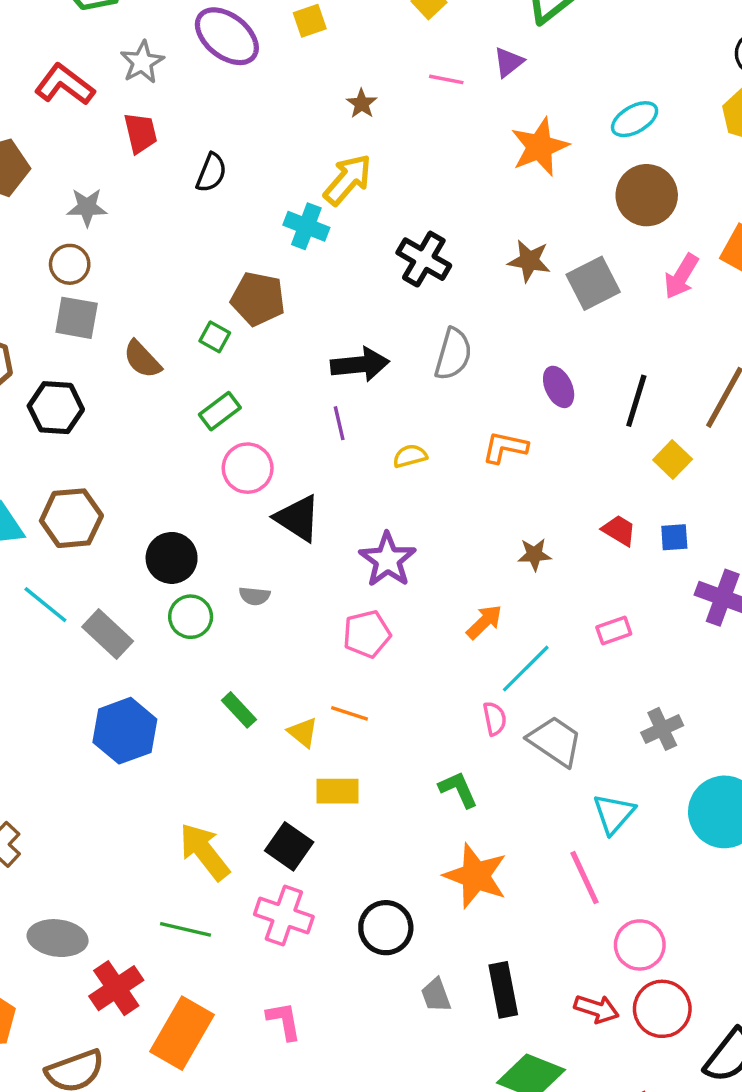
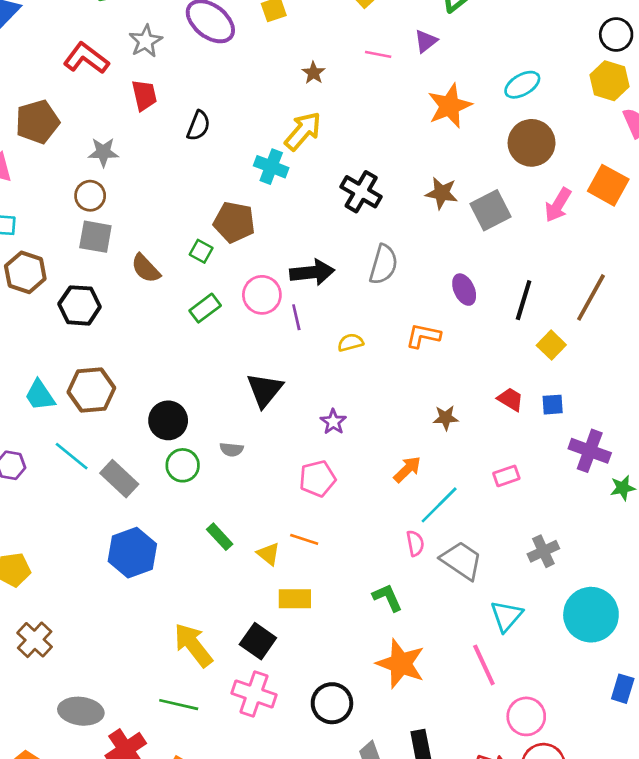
pink circle: (248, 468) -> (262, 295), moved
black triangle: (298, 518) -> (265, 390), turned 36
purple star: (388, 560) -> (333, 422), size x0.6

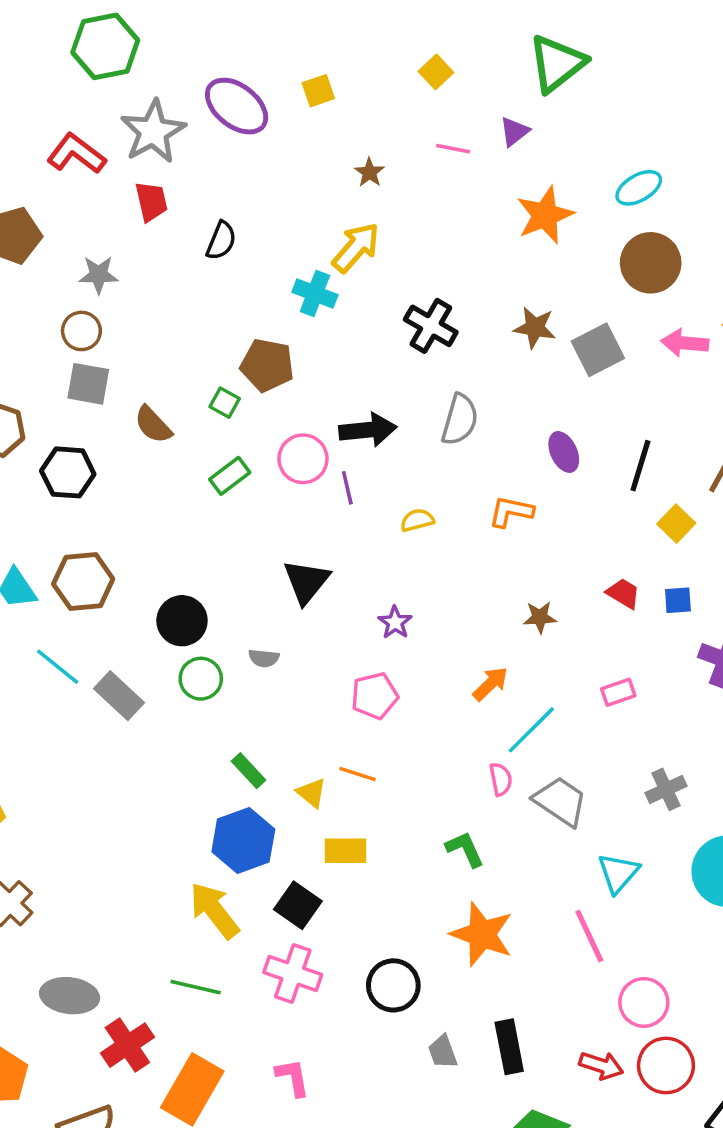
gray star: (146, 41) -> (153, 132), size x1.5
pink arrow: (558, 205) -> (685, 343), turned 64
blue hexagon: (132, 553) -> (243, 841), moved

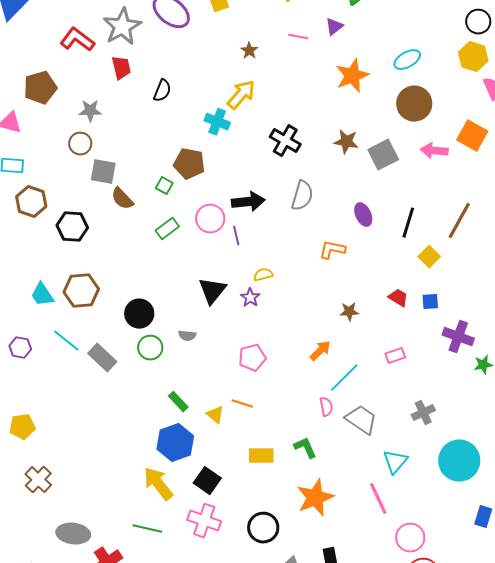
gray square: (88, 384) -> (103, 172), moved
yellow semicircle: (417, 520) -> (263, 275), moved
purple star: (395, 622) -> (250, 298), moved
yellow rectangle: (346, 851) -> (261, 456), moved
orange star: (482, 934) -> (315, 498), turned 30

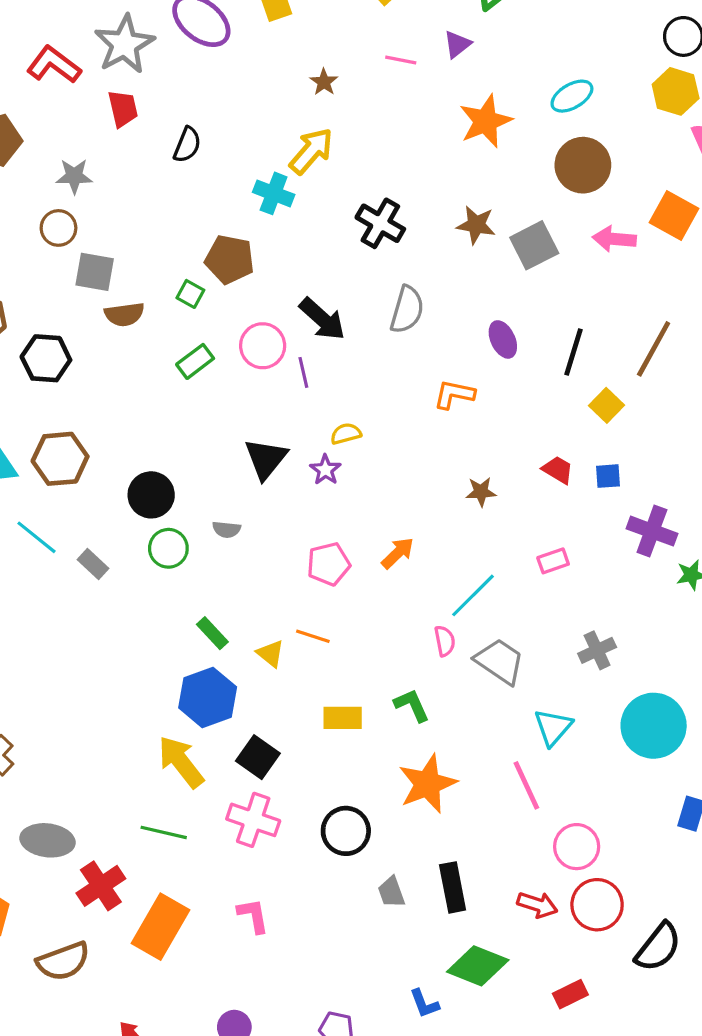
brown semicircle: (122, 199) -> (124, 314), turned -55
black arrow: (248, 202) -> (322, 319), turned 48
orange arrow: (320, 351) -> (398, 553), moved
gray rectangle: (102, 358) -> (93, 564), size x0.7

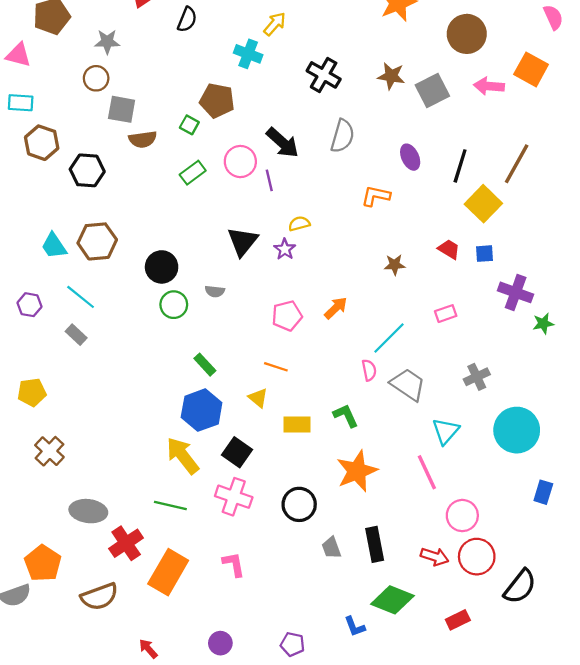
yellow arrow: (311, 151) -> (275, 24), size x0.7
yellow square: (606, 405) -> (483, 204), size x1.5
gray rectangle: (93, 564) -> (76, 335), moved
yellow triangle: (270, 653) -> (258, 398), moved

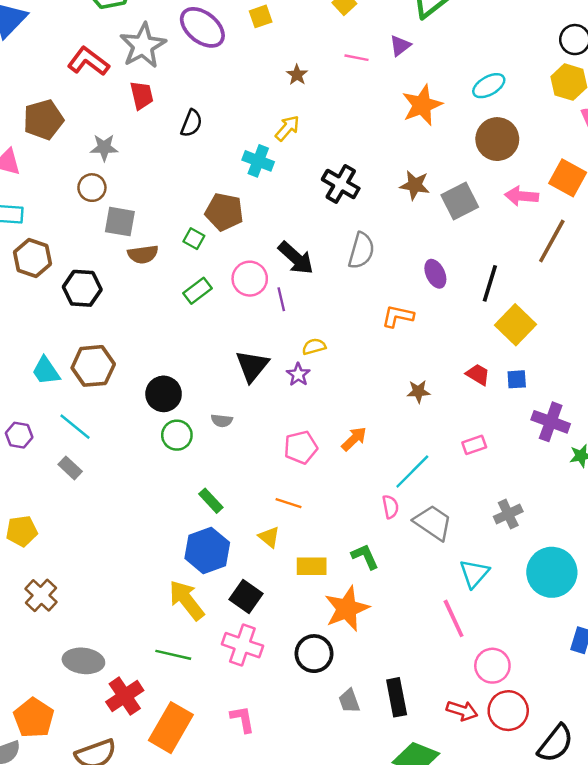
brown line: (517, 164) -> (552, 241), moved
orange star: (357, 471) -> (347, 609), moved

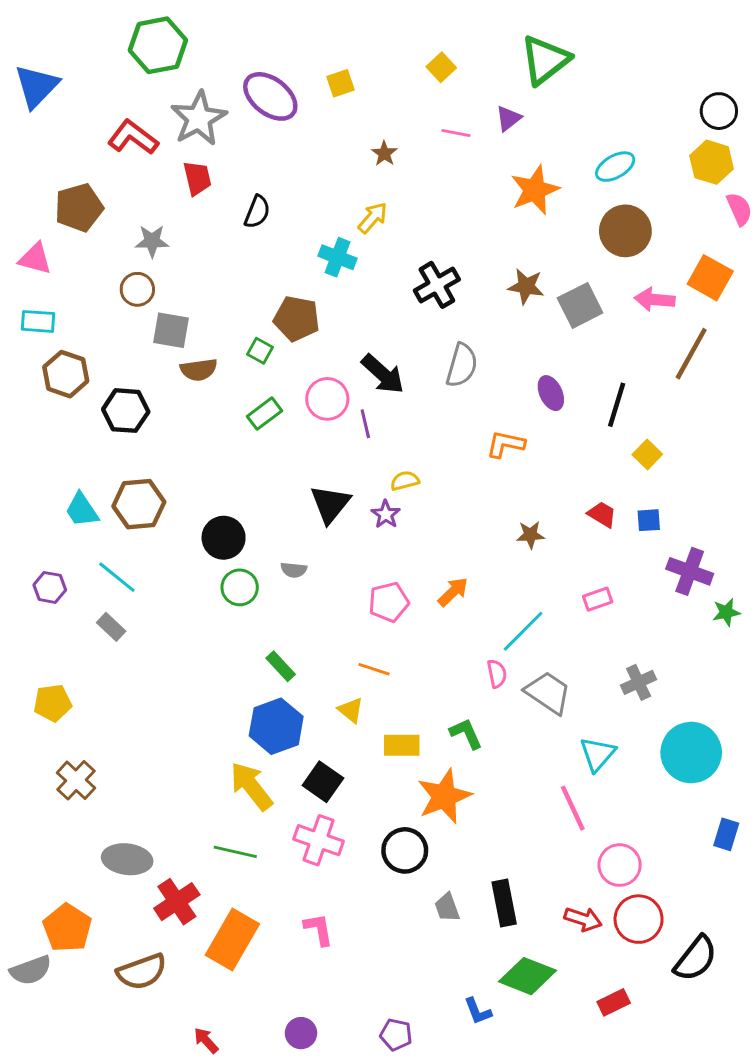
black cross: (341, 184) -> (437, 285), turned 30
yellow square: (515, 325) -> (647, 454), size x0.6

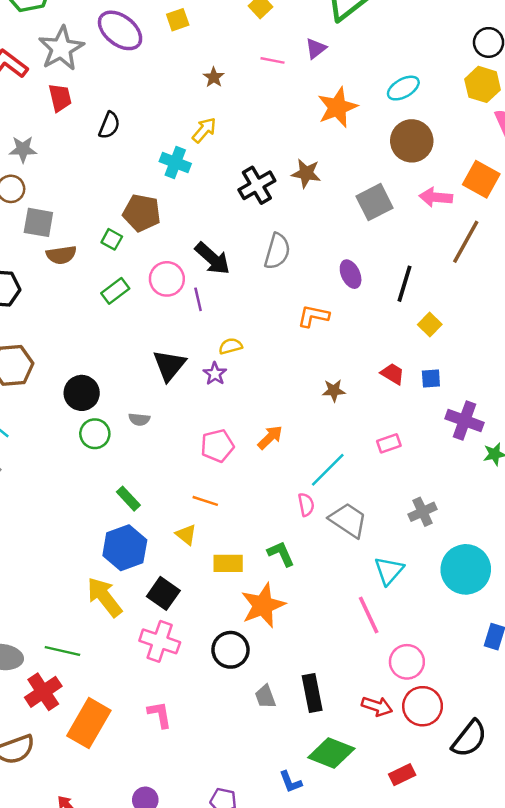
brown star: (526, 286) -> (306, 173), moved
green line: (235, 852) -> (62, 651), moved

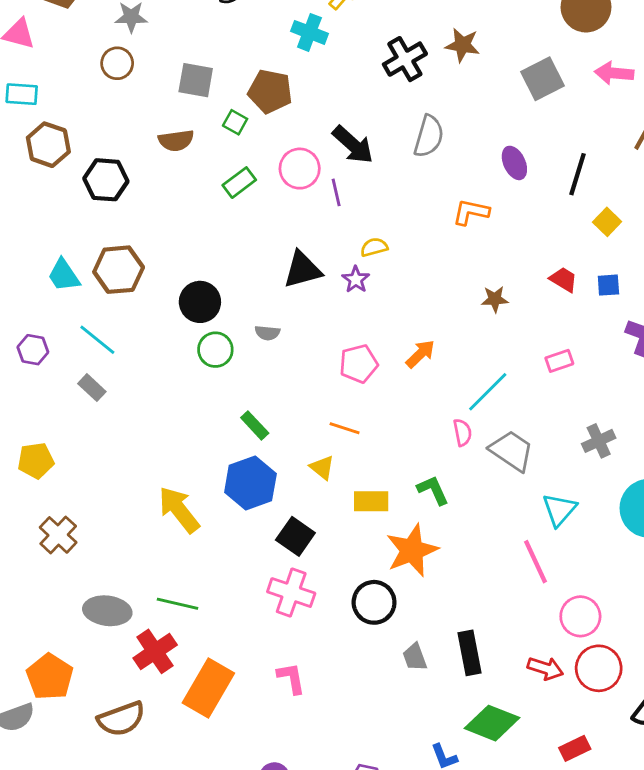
gray square: (38, 222) -> (196, 80), moved
black triangle: (169, 365) -> (302, 270), turned 36
yellow arrow: (104, 597) -> (179, 510), moved

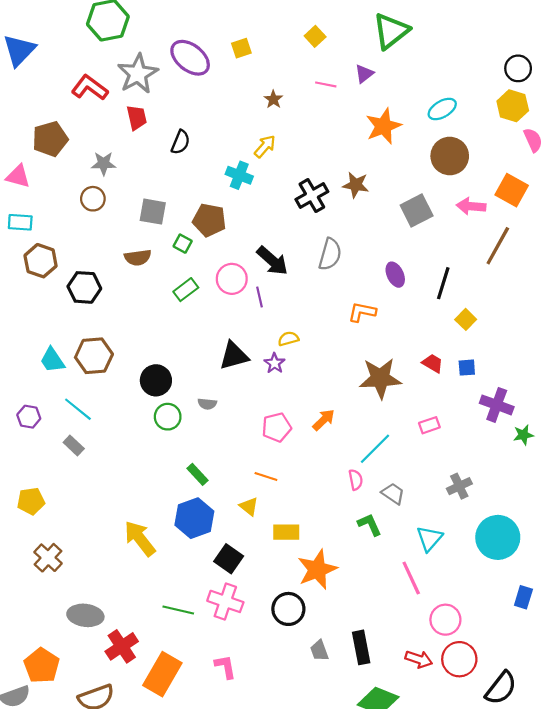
brown star: (495, 299) -> (380, 378), size x2.0
gray trapezoid: (512, 451) -> (393, 494), size x0.7
green L-shape: (433, 490) -> (370, 525), moved
green line: (177, 604) -> (178, 610), moved

